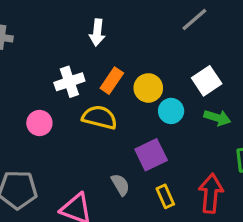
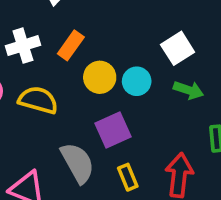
yellow circle: (148, 88) -> (100, 77), moved
yellow semicircle: (100, 117) -> (38, 100), moved
gray semicircle: (120, 185) -> (78, 163), size x1.6

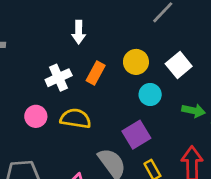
yellow circle: (100, 77) -> (136, 62), moved
green arrow: (189, 90) -> (194, 111), moved

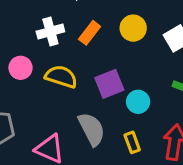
cyan circle: (150, 95) -> (138, 102), moved
purple square: (136, 135) -> (109, 84), moved

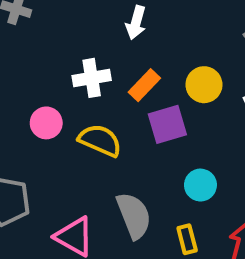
purple square: (109, 84) -> (167, 124), moved

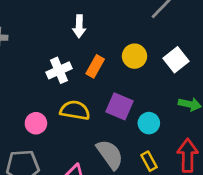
pink circle: (46, 123) -> (36, 123), moved
purple square: (167, 124) -> (120, 106), moved, turned -36

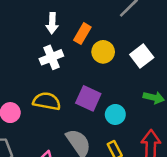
orange rectangle: (95, 66) -> (82, 34), moved
white cross: (59, 70) -> (51, 57), moved

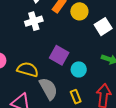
yellow circle: (103, 52) -> (79, 11), moved
yellow semicircle: (47, 101) -> (28, 69), moved

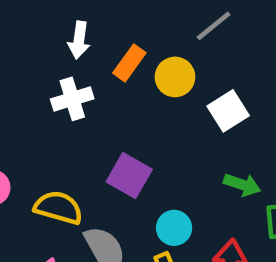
cyan circle: (79, 69) -> (174, 228), moved

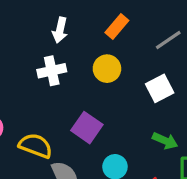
gray line: (214, 26) -> (168, 40), moved
orange rectangle: (129, 63) -> (117, 26), moved
yellow circle: (175, 77) -> (107, 69), moved

